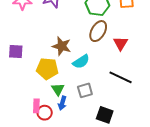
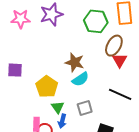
brown ellipse: (98, 31) -> (114, 46), moved
brown star: (62, 46) -> (75, 62), moved
yellow pentagon: (47, 69) -> (47, 87), turned 30

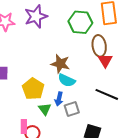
brown ellipse: (114, 46) -> (99, 46), turned -35
cyan semicircle: (80, 79) -> (67, 80), turned 60
blue arrow: (62, 121) -> (59, 99), moved

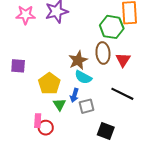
green hexagon: (80, 22) -> (112, 27), moved
brown ellipse: (99, 46) -> (103, 53), moved
brown star: (60, 64) -> (78, 60), turned 30

